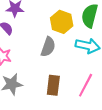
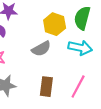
gray semicircle: (48, 47) -> (41, 49), turned 42

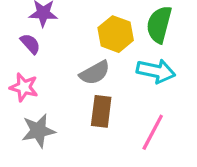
brown rectangle: (46, 87) -> (101, 111), moved

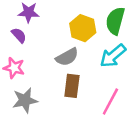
cyan arrow: (156, 71) -> (113, 56), turned 128

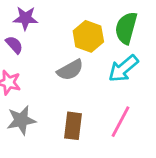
brown rectangle: (72, 86) -> (73, 126), moved

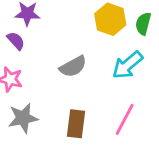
green semicircle: (126, 28) -> (143, 24), moved, size x0.7
yellow hexagon: (88, 36) -> (110, 19), moved

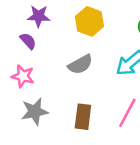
yellow hexagon: (110, 19) -> (89, 21), moved

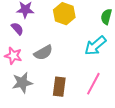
gray semicircle: (80, 64) -> (43, 53), moved

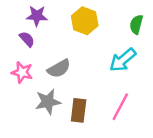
gray star: (22, 83) -> (48, 102), moved

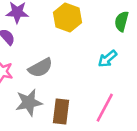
cyan arrow: (123, 60) -> (107, 59), size x0.7

